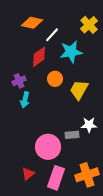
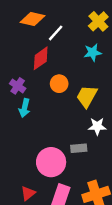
cyan star: (71, 52) -> (93, 53), moved, size x0.7
purple cross: (19, 81) -> (18, 86), turned -32
white star: (89, 125) -> (97, 126), moved

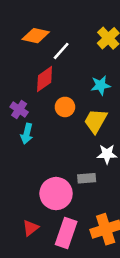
cyan star: (93, 53) -> (101, 85), moved

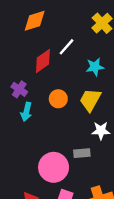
orange diamond: (36, 36) -> (35, 21), turned -30
white line: (61, 51) -> (67, 47), moved
orange circle: (65, 107) -> (58, 99), moved

